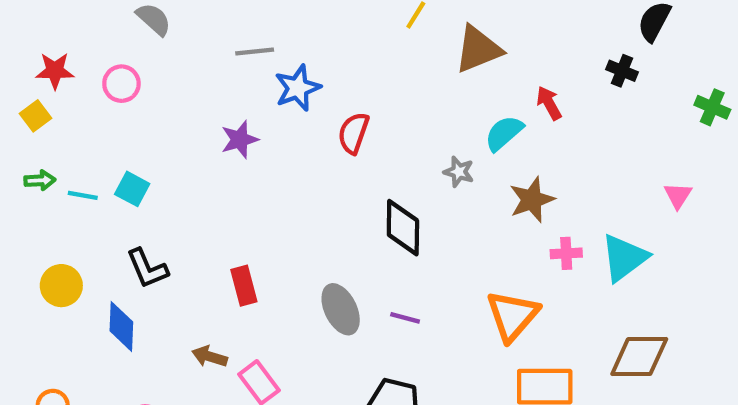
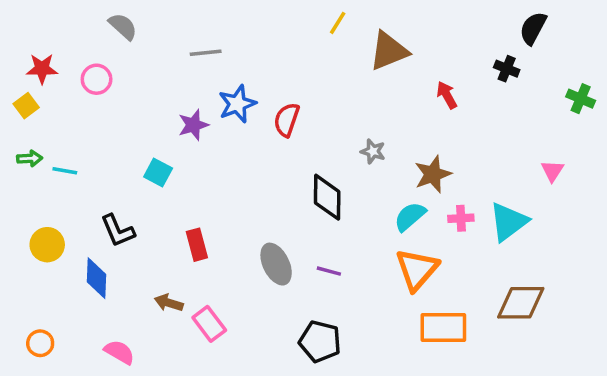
blue star: (298, 88) -> (237, 104), moved
cyan semicircle: (504, 133) -> (410, 217), moved
cyan square: (132, 189) -> (158, 173), moved

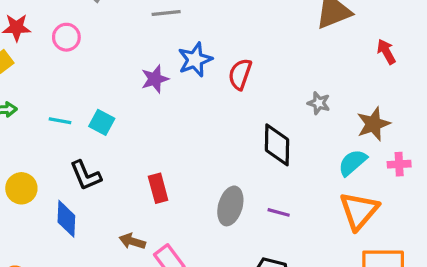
cyan line: (65, 171) -> (60, 121), moved
cyan square: (158, 173) -> (102, 122), moved
gray ellipse: (276, 264) -> (230, 206), turned 42

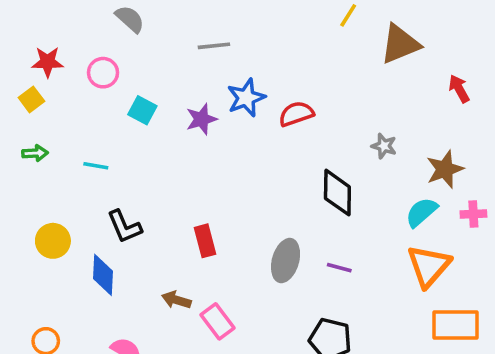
red semicircle: (240, 74) -> (296, 114), turned 52
cyan square: (102, 122) -> (142, 110), moved

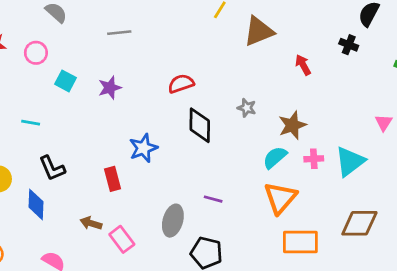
blue star: (246, 98) -> (143, 148), moved
black diamond: (337, 193) -> (200, 125), moved
gray ellipse: (286, 261) -> (173, 221), moved

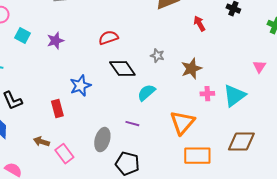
black diamond: (200, 125) -> (122, 69), turned -36
cyan semicircle: (275, 157) -> (146, 93), moved

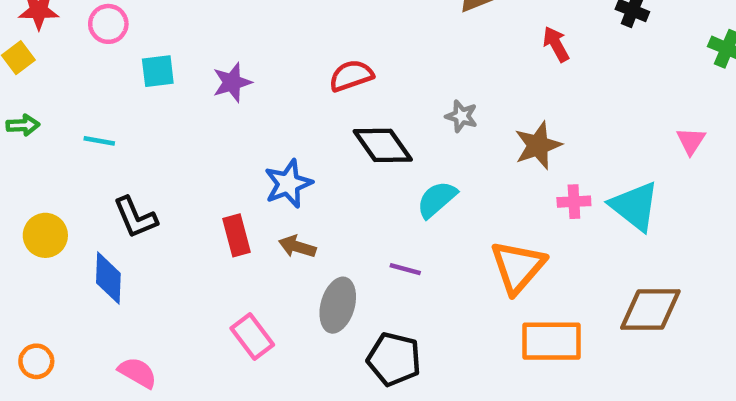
cyan square: (22, 36) -> (158, 71), turned -35
cyan triangle: (234, 96) -> (635, 206), turned -45
brown arrow: (41, 142) -> (297, 247), moved

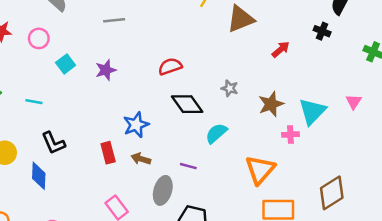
red arrow: (556, 44) -> (281, 49), turned 78
cyan square: (158, 71) -> (66, 64), turned -30
cyan triangle: (635, 206) -> (312, 111), moved, turned 36
purple line: (405, 269) -> (188, 166), moved
brown diamond: (650, 310) -> (332, 193), turned -32

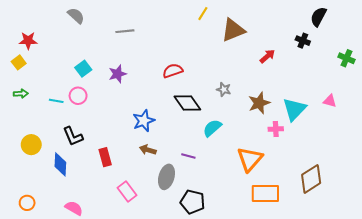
pink circle: (39, 38) -> (78, 96), moved
pink triangle: (354, 102) -> (330, 101), turned -48
red rectangle: (108, 153) -> (105, 157), moved

